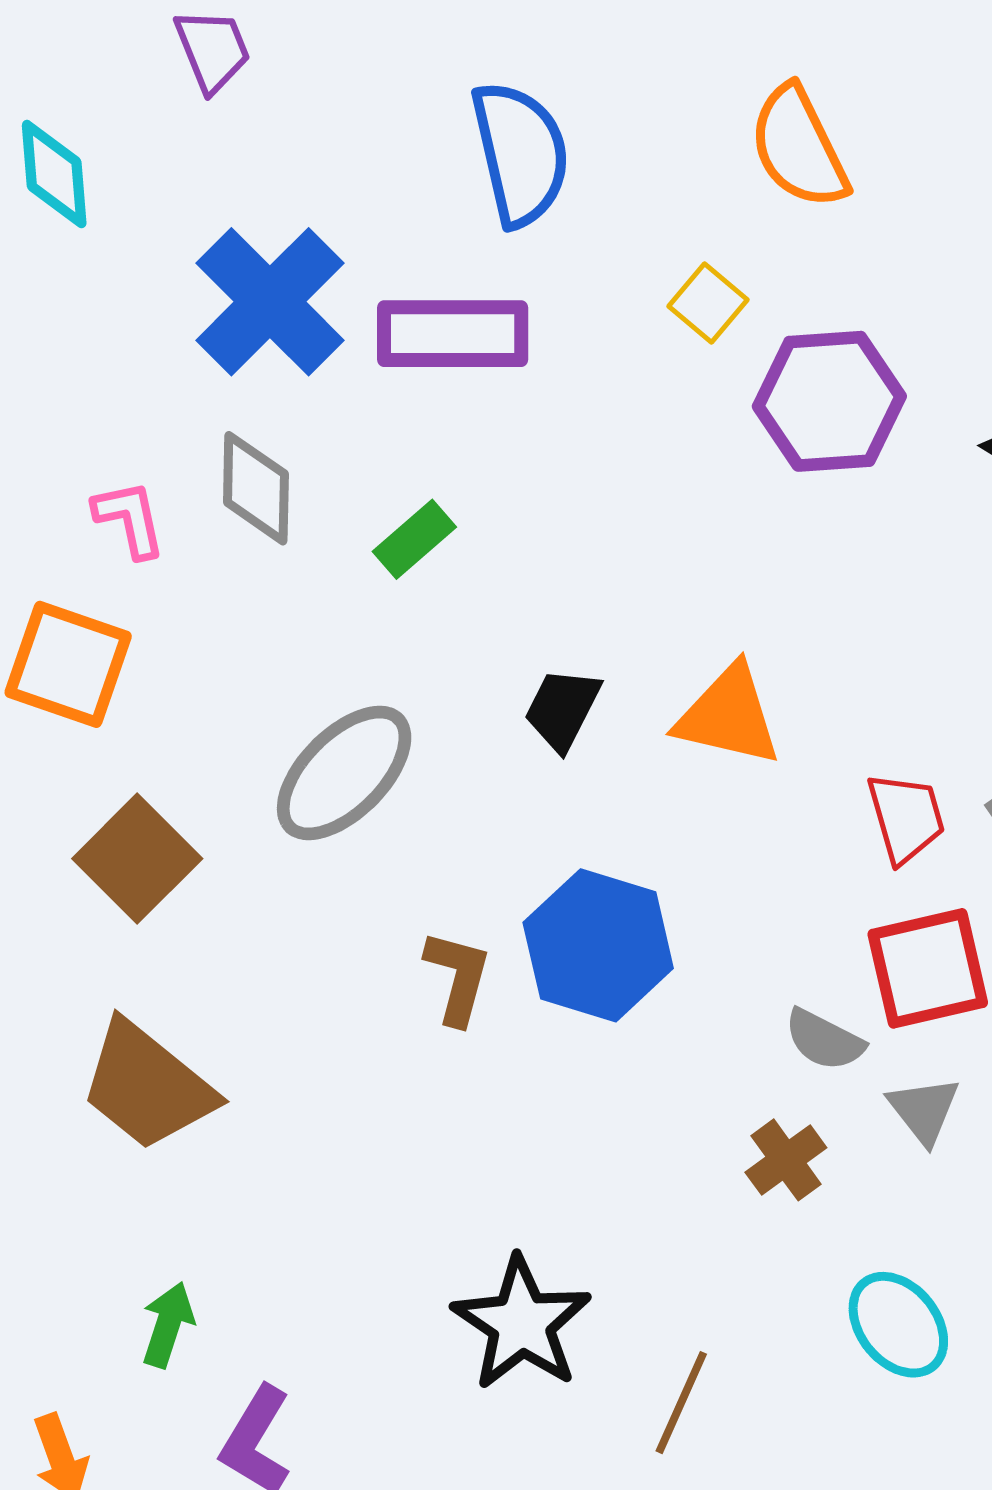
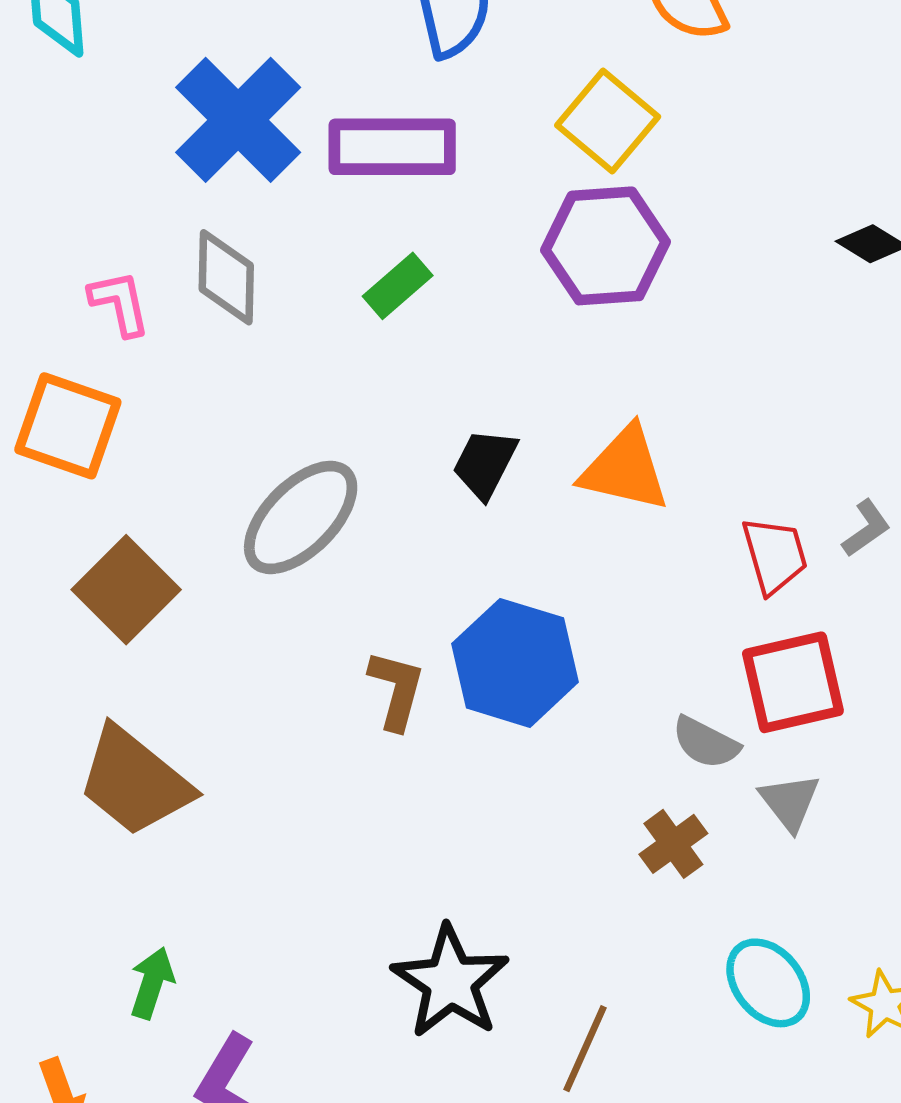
yellow square: (708, 303) -> (608, 121), size x1.5
purple hexagon: (829, 401) -> (605, 246), moved
green rectangle: (414, 539) -> (398, 286), moved

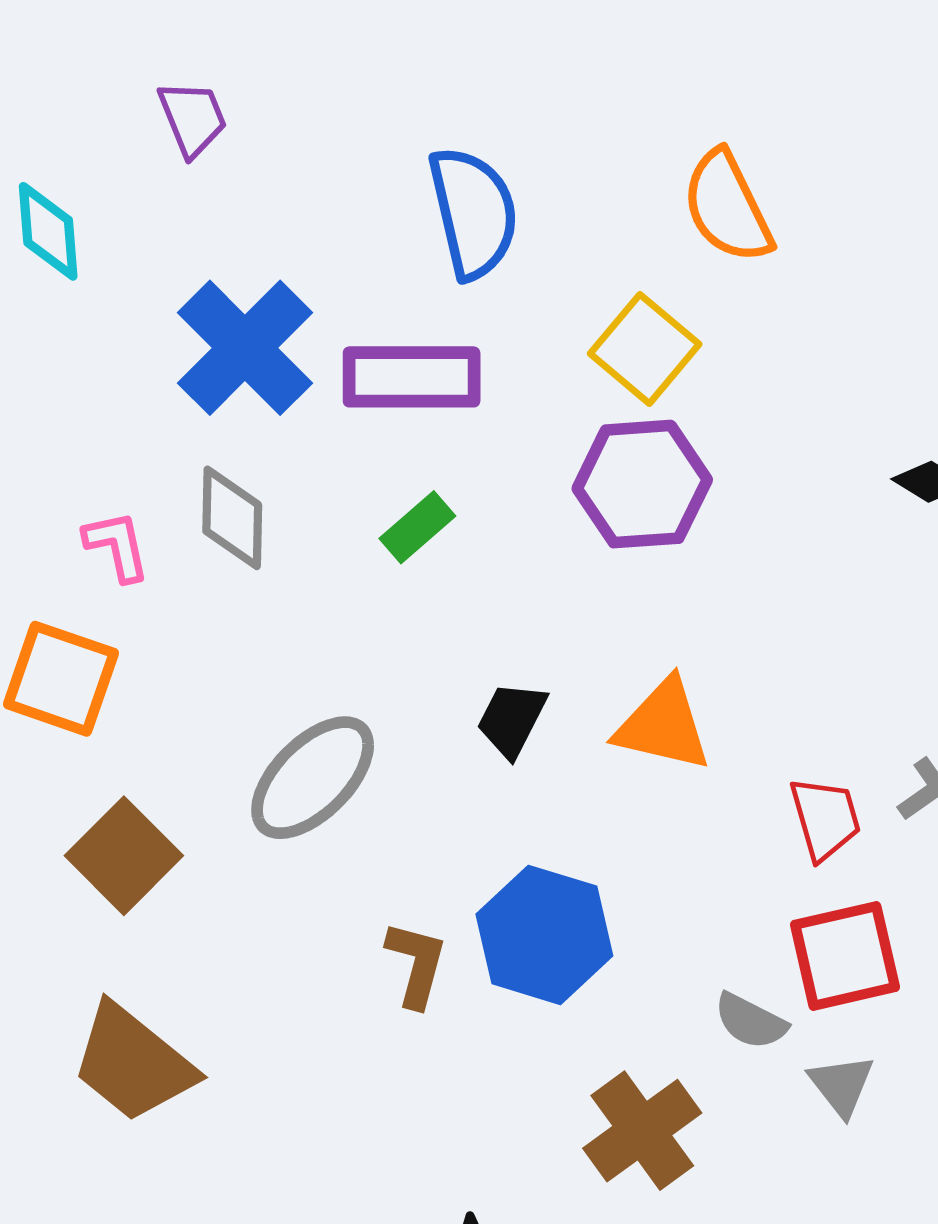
brown cross: (673, 844) -> (642, 1131), moved, size x1.6

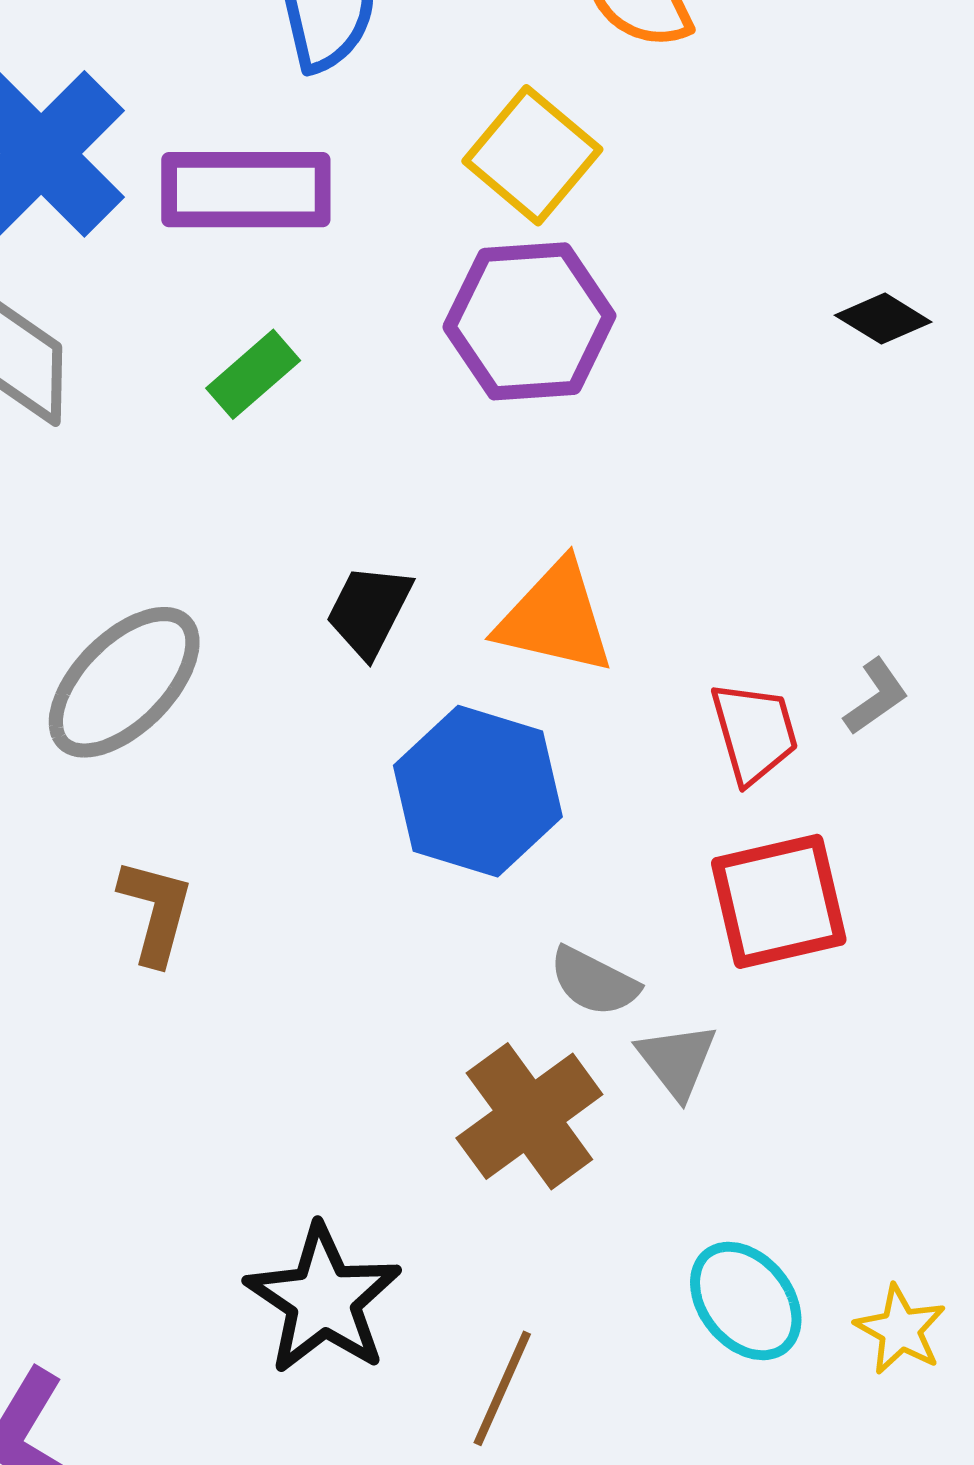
blue hexagon: (544, 935) -> (478, 791), moved
brown L-shape: (416, 964) -> (156, 911), moved
gray semicircle: (751, 1021) -> (594, 982), moved
gray triangle: (841, 1085) -> (677, 1060), moved

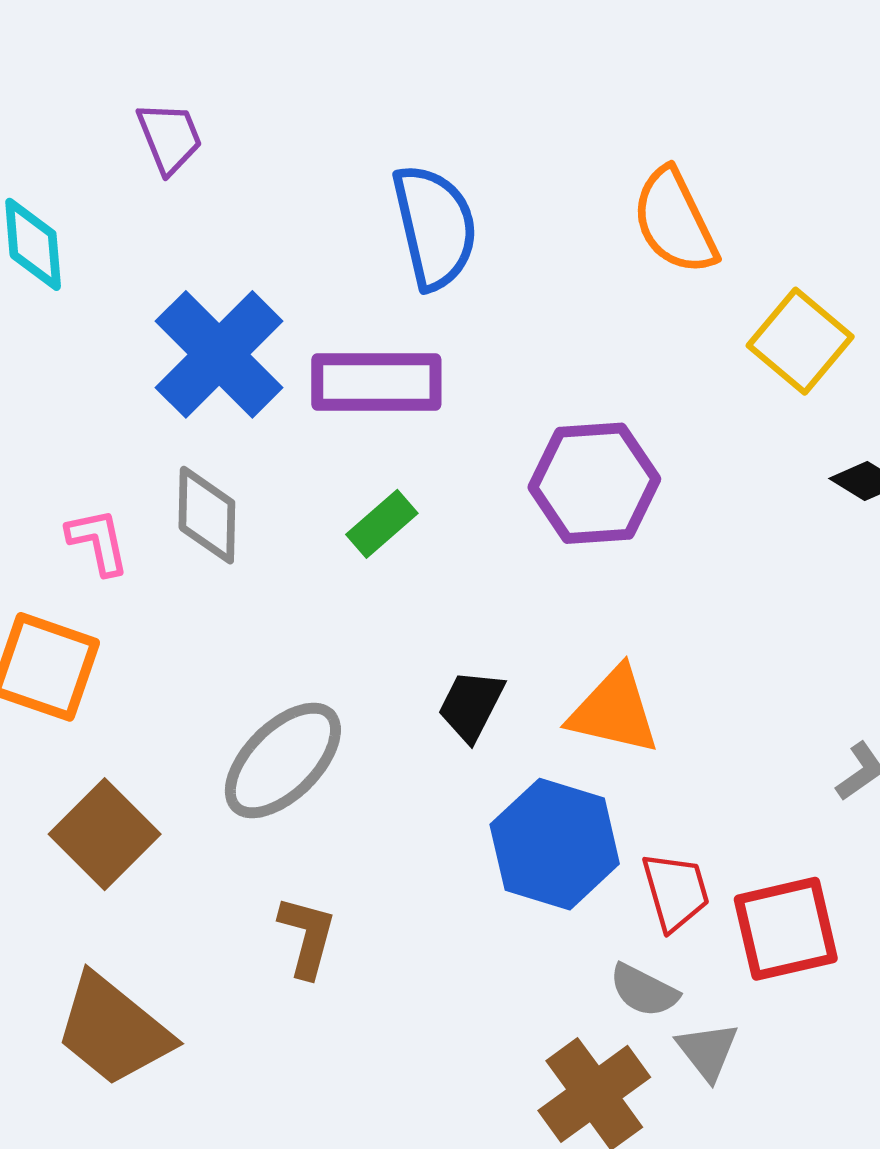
yellow square: (532, 155) -> (800, 341), moved
red trapezoid: (754, 732) -> (676, 891), moved

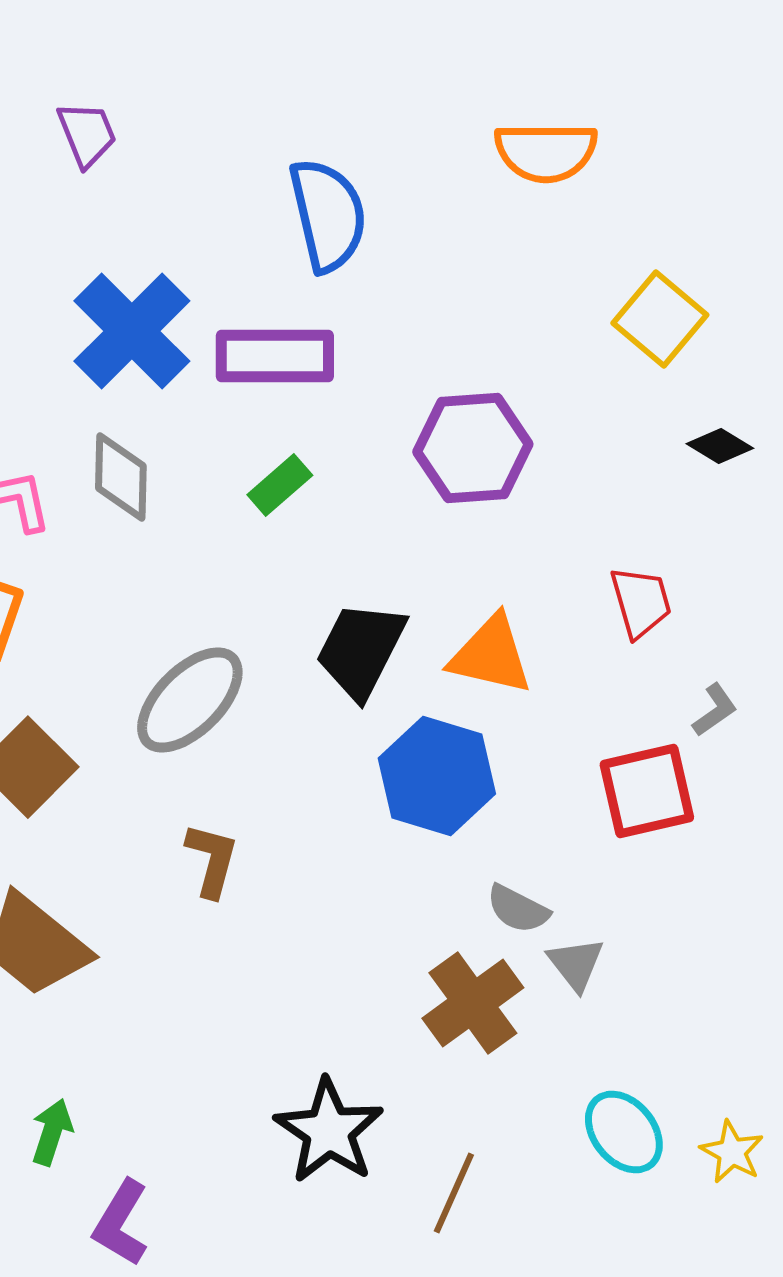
orange semicircle: (675, 221) -> (546, 152), moved, turned -64
black trapezoid: (471, 705) -> (361, 650), size x1.5
red trapezoid: (676, 891) -> (641, 602), moved
red square: (786, 929) -> (647, 791), moved

